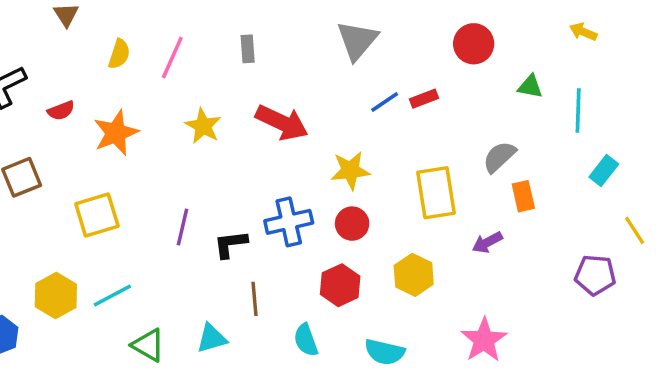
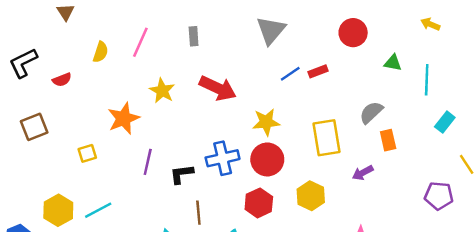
yellow semicircle: (119, 54) -> (101, 52), moved
orange star: (116, 133) -> (124, 118), moved
yellow square: (97, 215) -> (87, 153), size x0.6
red circle: (352, 224) -> (267, 159), size x1.4

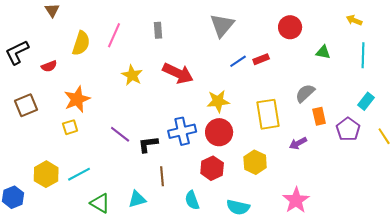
yellow semicircle: (101, 52) -> (81, 43), size x1.4
cyan line: (427, 80) -> (363, 55), moved
orange star: (124, 118) -> (77, 99), moved
purple line: (148, 162) -> (120, 134), turned -65
purple pentagon: (439, 196) -> (348, 129), moved, turned 30

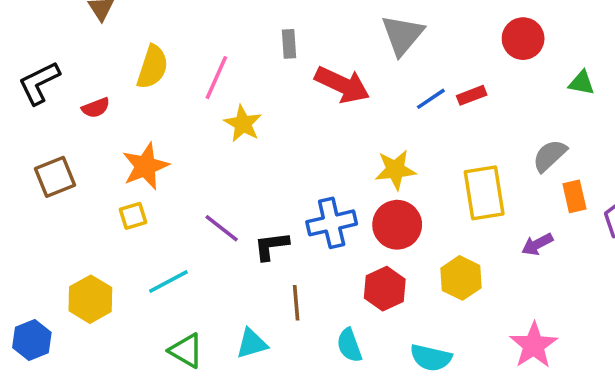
pink line: (114, 35) -> (216, 78), moved
red arrow: (178, 73) -> (342, 85), moved
cyan line: (79, 174) -> (168, 281), moved

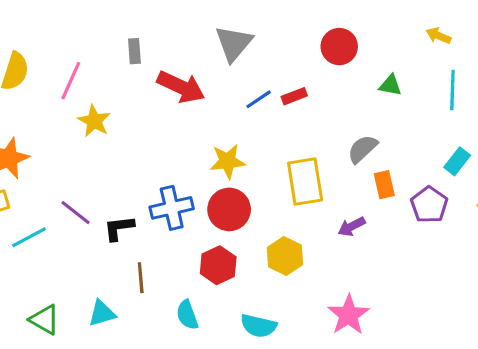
cyan line: (168, 281) -> (29, 237), moved

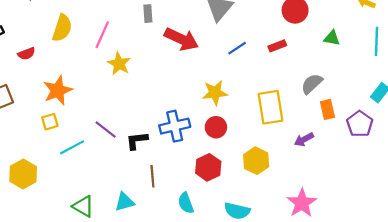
red rectangle: (294, 96) -> (277, 46), moved
red circle: (229, 209) -> (216, 127), size x0.7

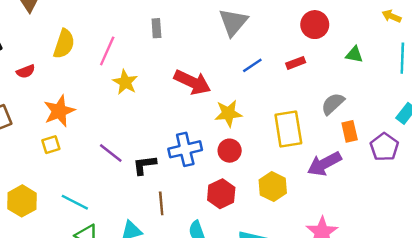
red arrow: (181, 39) -> (192, 82), moved
purple arrow: (304, 139) -> (324, 164), size x1.6
cyan line: (72, 147) -> (75, 202), moved, turned 55

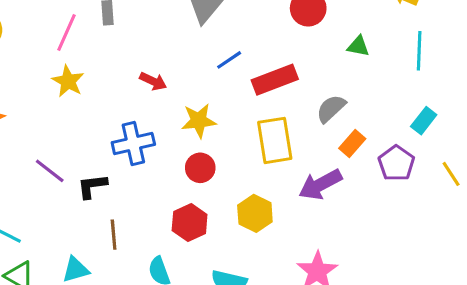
pink line: (107, 51) -> (66, 33), moved
red rectangle: (296, 63) -> (275, 80), moved, size x1.8
red arrow: (192, 82) -> (153, 81), size x0.6
orange rectangle: (350, 131) -> (352, 144), turned 54
blue cross: (185, 149) -> (133, 144), moved

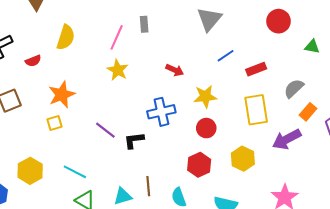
red rectangle: (275, 80) -> (256, 69), size x0.7
brown line: (114, 235) -> (148, 186), moved

